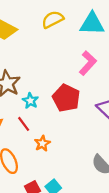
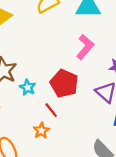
red line: (24, 124) -> (51, 110), moved

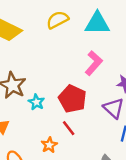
red line: (51, 110) -> (69, 128), moved

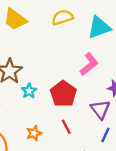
cyan triangle: (97, 23) -> (99, 27), turned -30
red line: (69, 128) -> (66, 127), moved

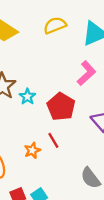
cyan star: (29, 91) -> (27, 97), moved
red line: (66, 127) -> (53, 140), moved

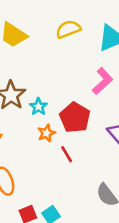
orange star: (32, 150) -> (46, 133), moved

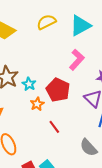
red line: (67, 154) -> (54, 127), moved

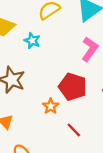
cyan star: (29, 84) -> (32, 41), moved

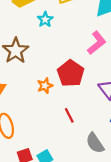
red line: (74, 130) -> (69, 115), moved

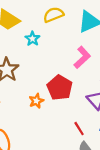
red line: (69, 115) -> (79, 129), moved

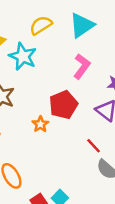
cyan star: (32, 39) -> (23, 56), size x1.6
red pentagon: (60, 88) -> (63, 105), turned 30

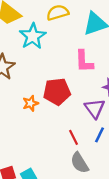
pink L-shape: (82, 66) -> (84, 61), turned 125

